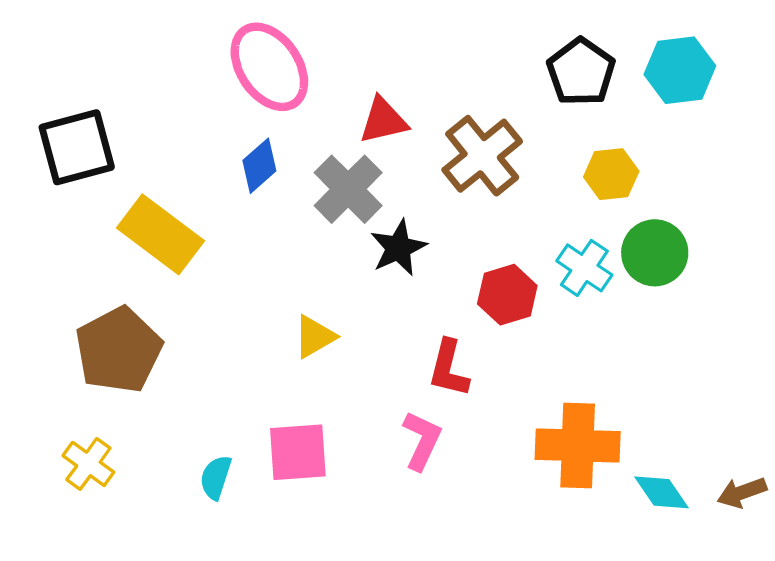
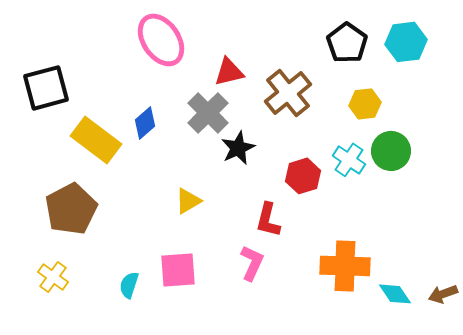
blue diamond: (259, 166) -> (145, 123), moved

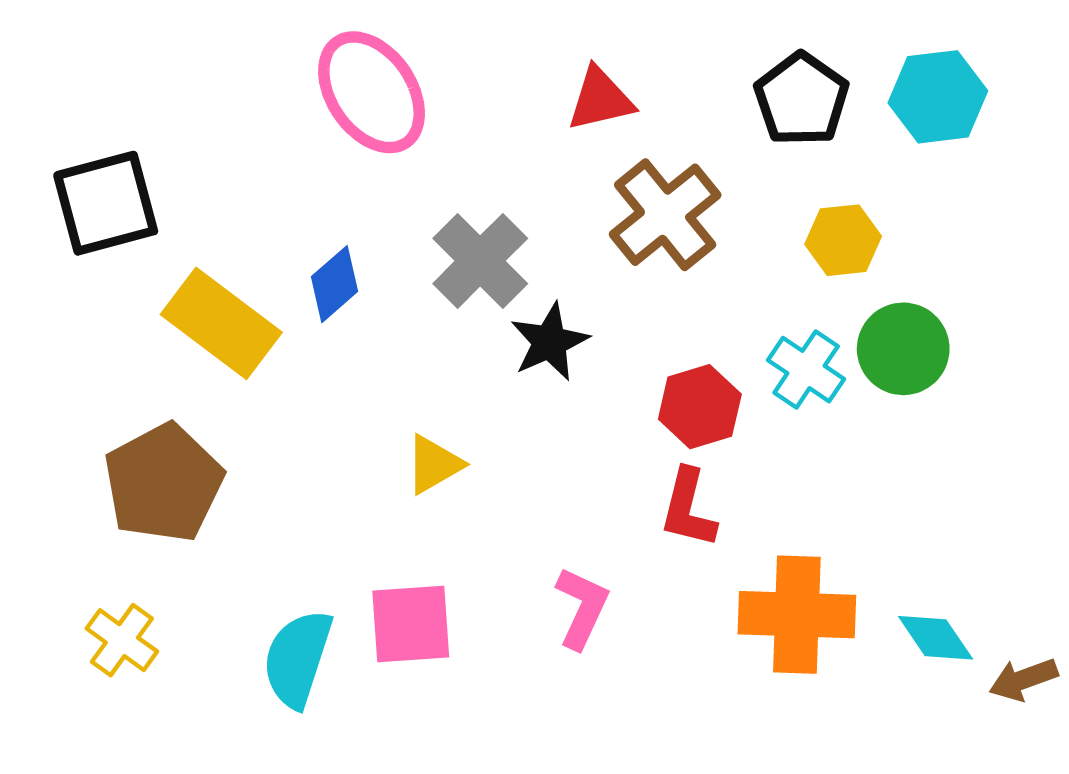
red triangle: (229, 72) -> (600, 99), moved
red L-shape: (268, 220) -> (688, 508), moved
cyan semicircle: (129, 285) -> (298, 659), size x1.6
cyan diamond: (395, 294) -> (936, 638), moved

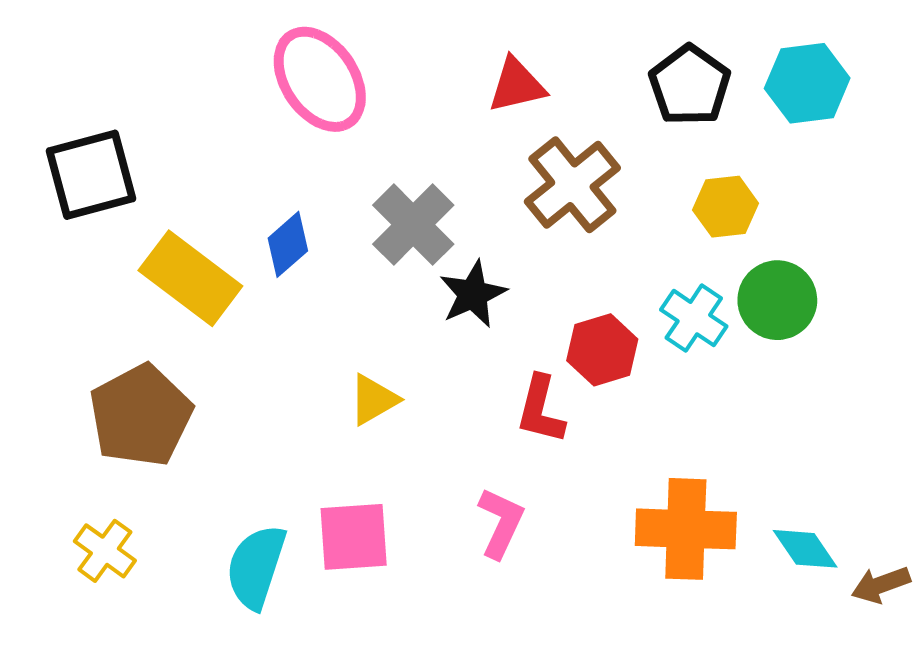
red L-shape: (688, 508) -> (541, 410), moved

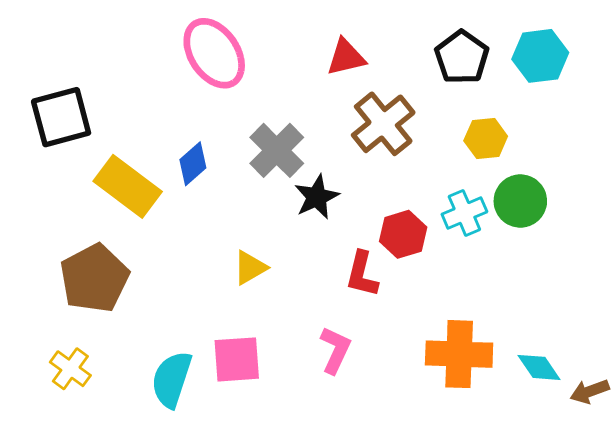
cyan cross: (694, 318) -> (464, 213), turned 33

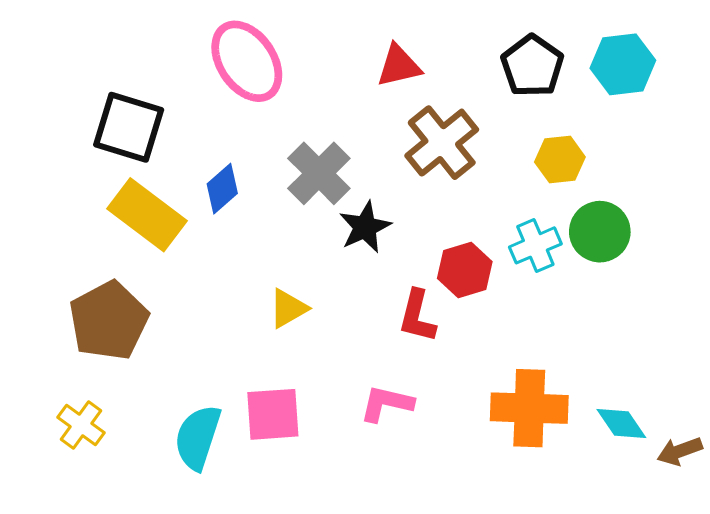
black square: (61, 117) -> (129, 127), moved, turned 32
pink L-shape: (335, 350) -> (386, 404), turned -102

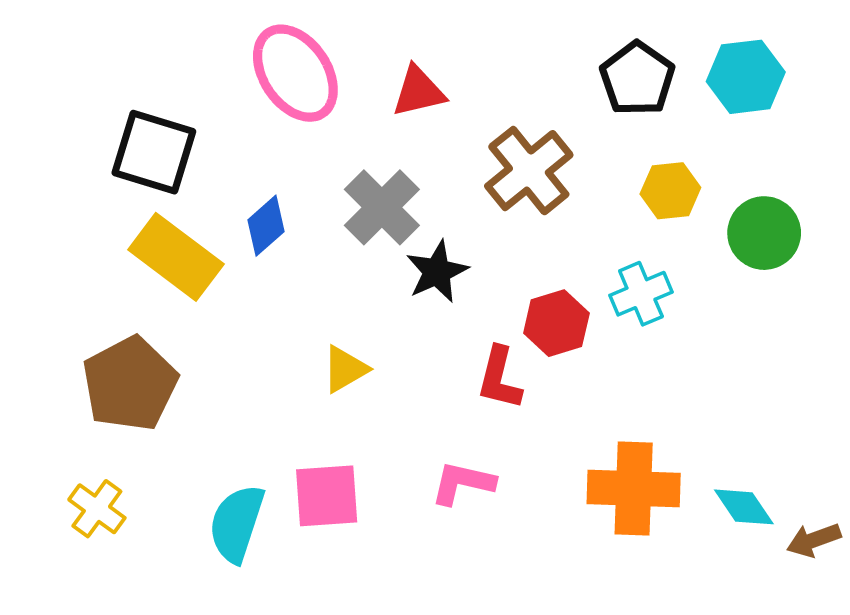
red triangle: (399, 66) -> (419, 91), moved
green circle: (600, 232) -> (764, 233), moved

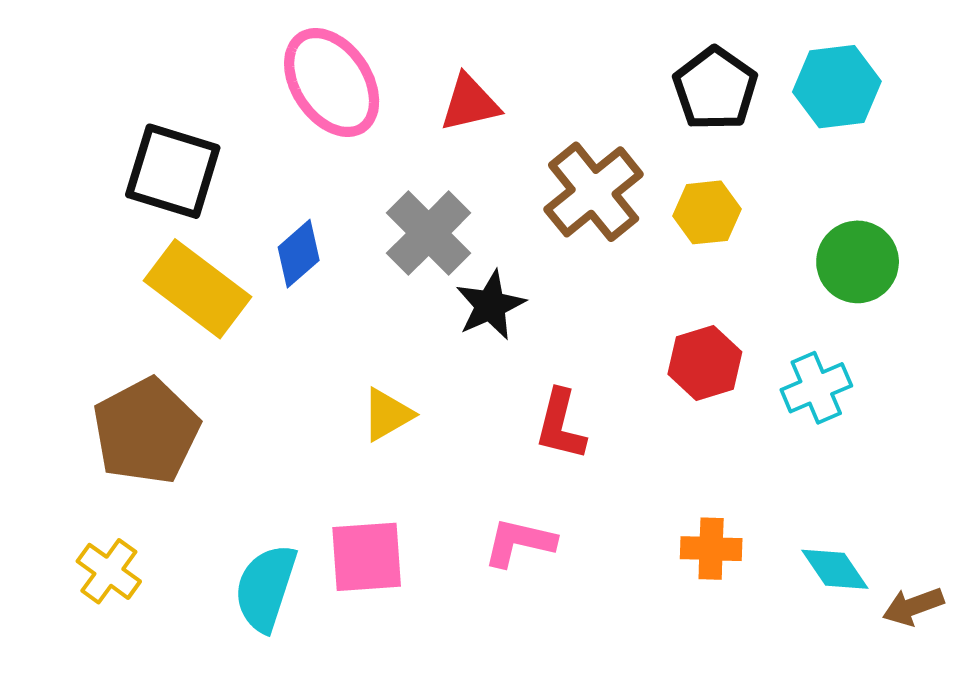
yellow hexagon: (670, 191) -> (707, 212), moved
cyan cross: (641, 294) -> (816, 388), moved
red hexagon: (556, 323) -> (705, 363), moved
orange cross: (634, 489) -> (711, 549), size x0.6

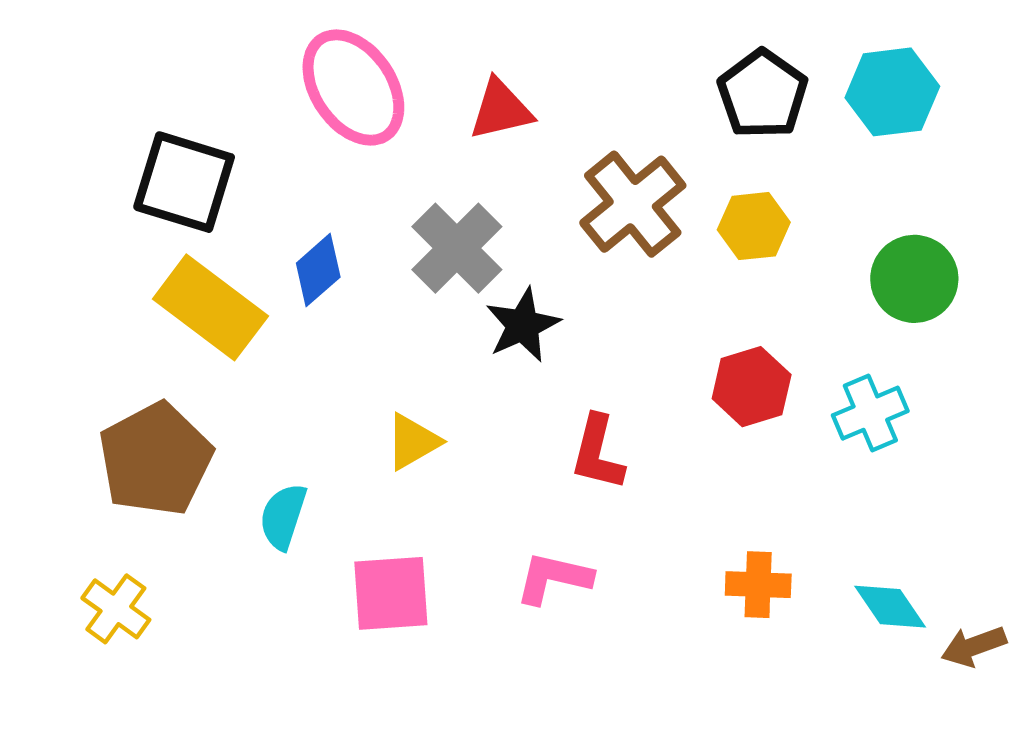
cyan semicircle: (266, 588) -> (283, 516), moved, size x0.7

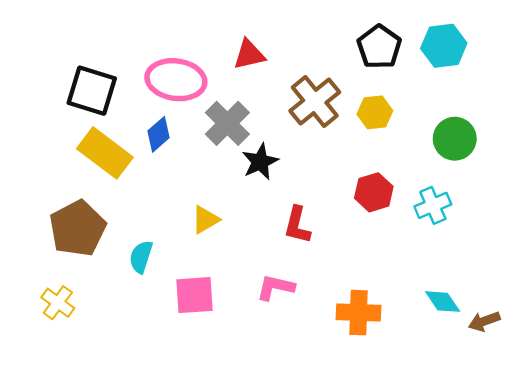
pink ellipse: (353, 88) -> (176, 80), moved, turned -48
orange cross: (758, 585) -> (359, 313), moved, size x1.4

